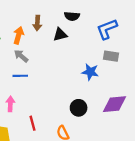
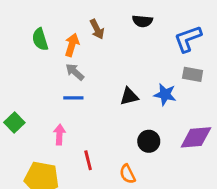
brown arrow: (37, 23) -> (97, 29), turned -32
black triangle: (60, 35) -> (129, 96), moved

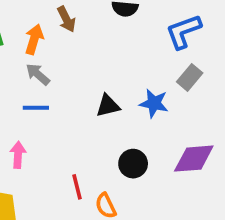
gray rectangle: (193, 74) -> (190, 77), turned -60
red line: (88, 160) -> (77, 187), moved

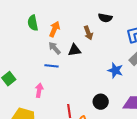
brown arrow: (66, 19) -> (88, 33), moved
black triangle: (108, 106) -> (74, 50), moved

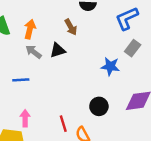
blue line: (52, 66) -> (21, 80), moved
pink arrow: (39, 90) -> (25, 118), moved

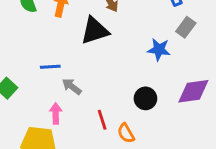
black triangle: (58, 50) -> (95, 31), size x1.5
gray arrow: (34, 52) -> (72, 86), moved

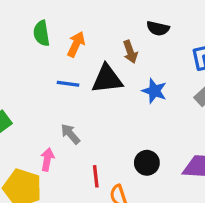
blue star: (159, 50) -> (154, 91), moved
blue line: (50, 67) -> (68, 84), moved

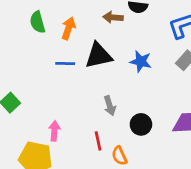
brown arrow: (130, 52) -> (113, 17), moved, turned 120
gray arrow: (70, 134) -> (110, 106), moved, turned -150

